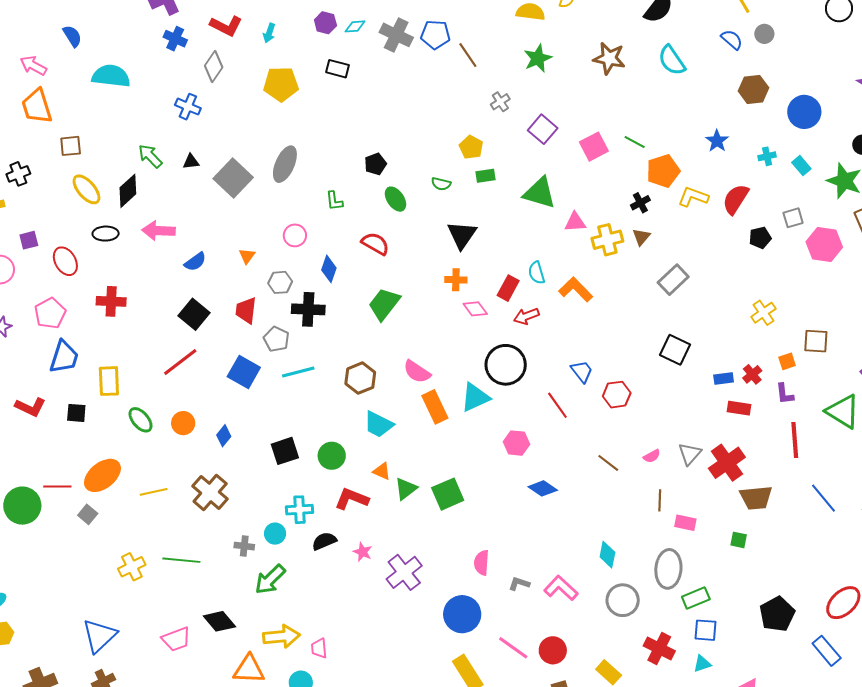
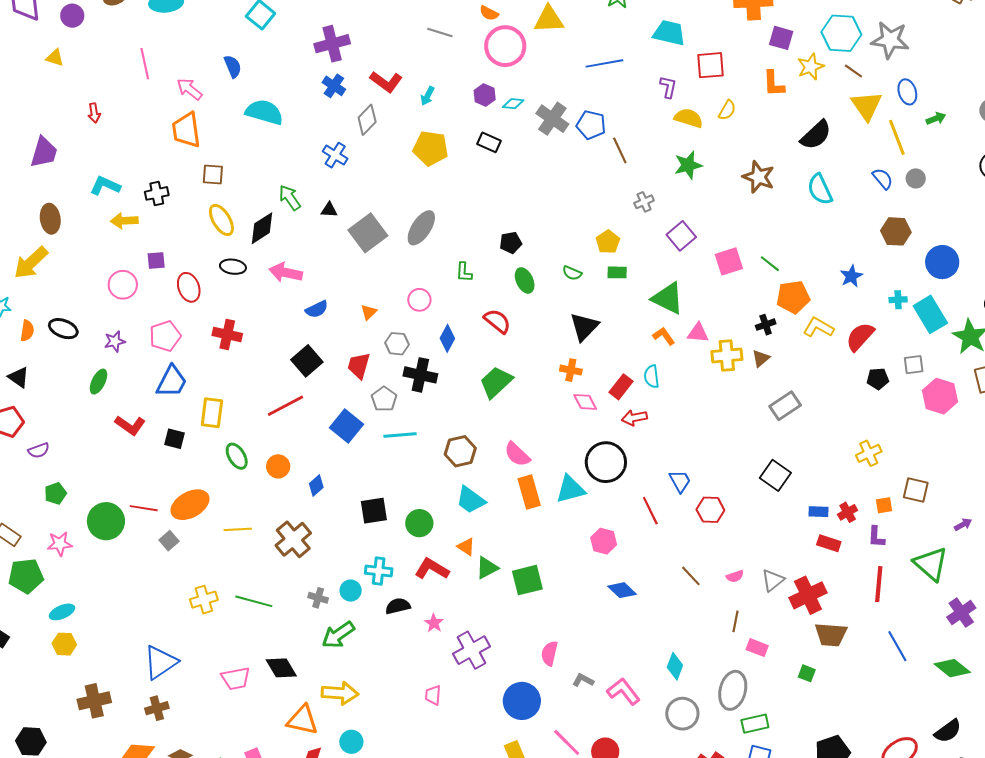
cyan rectangle: (801, 166) -> (930, 314), size x1.8
orange L-shape: (576, 290) -> (664, 336), moved, size x0.7
pink trapezoid: (319, 648) -> (433, 695), moved

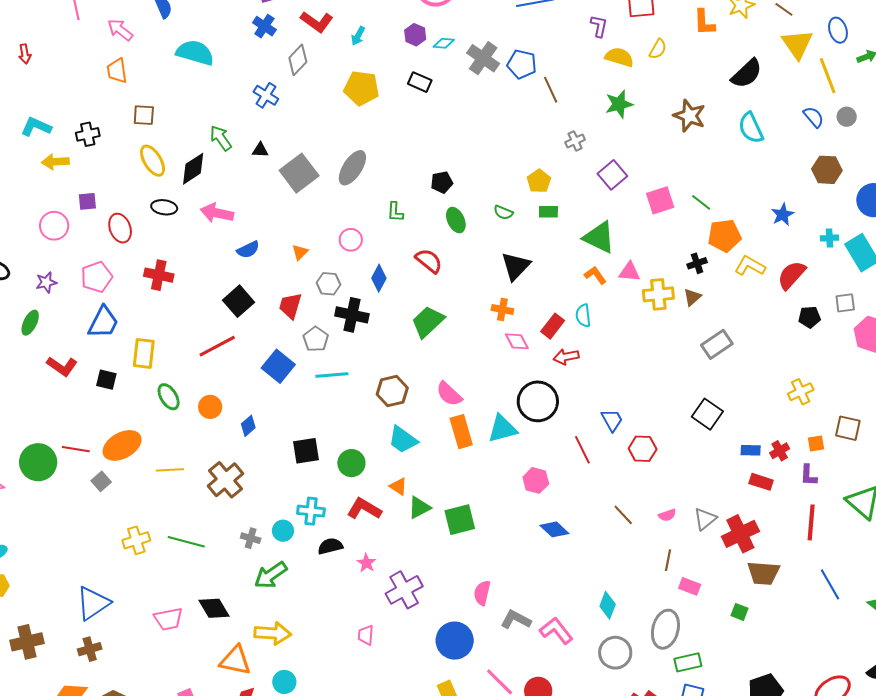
orange trapezoid: (186, 130) -> (117, 71), size x0.7
gray L-shape: (583, 680) -> (516, 620), size x1.4

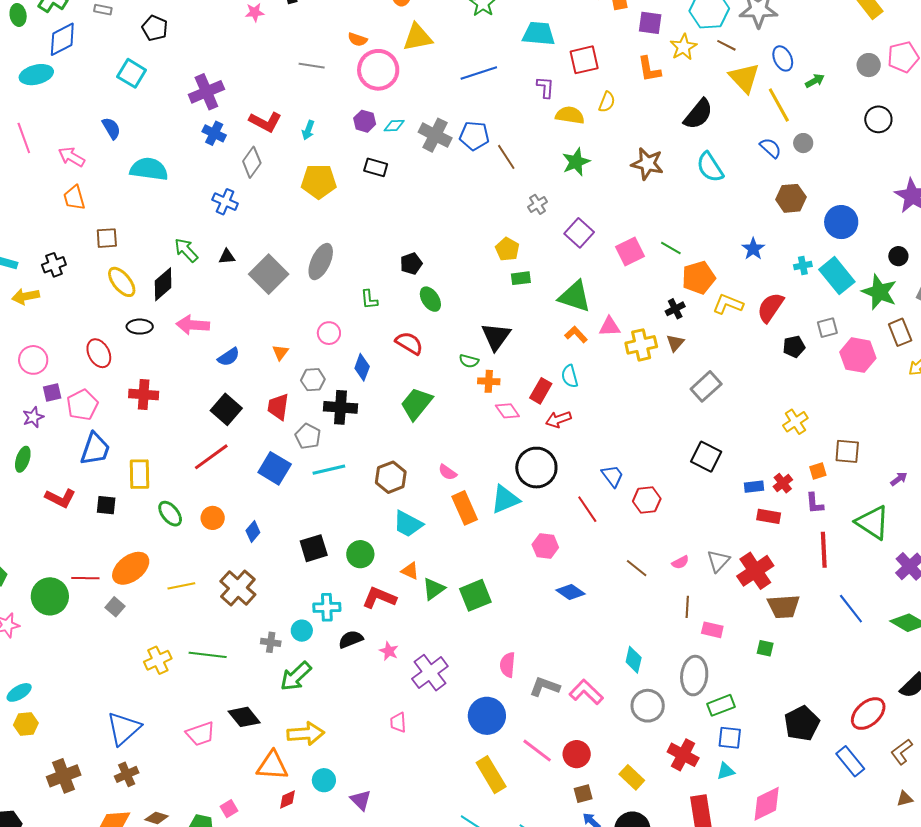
purple square: (87, 201) -> (52, 392), moved
green semicircle: (503, 212) -> (469, 361), moved
pink semicircle: (449, 394) -> (448, 472), size x0.7

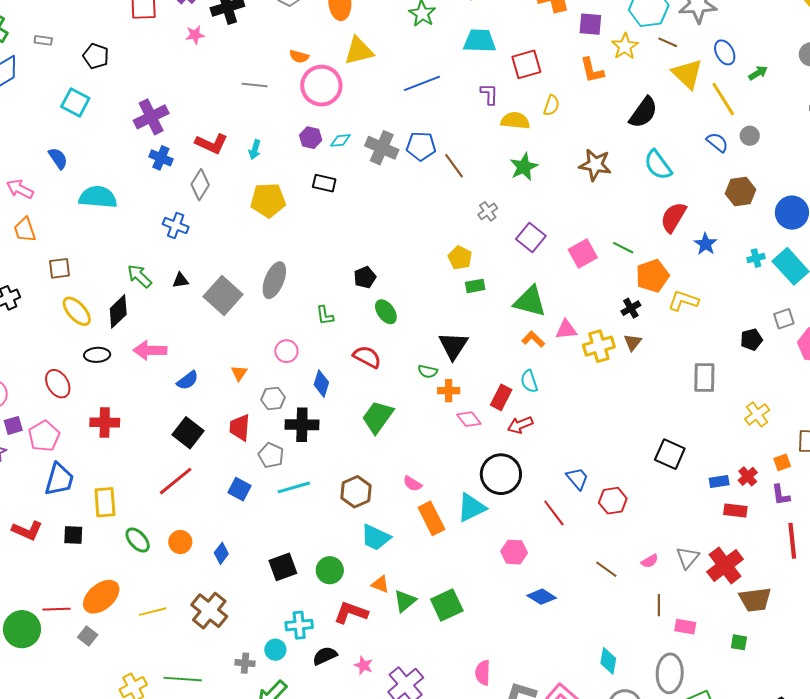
red semicircle: (770, 308) -> (673, 217), moved
gray rectangle: (706, 386) -> (704, 378), moved, turned -44
blue square: (275, 468) -> (239, 489), size x0.7

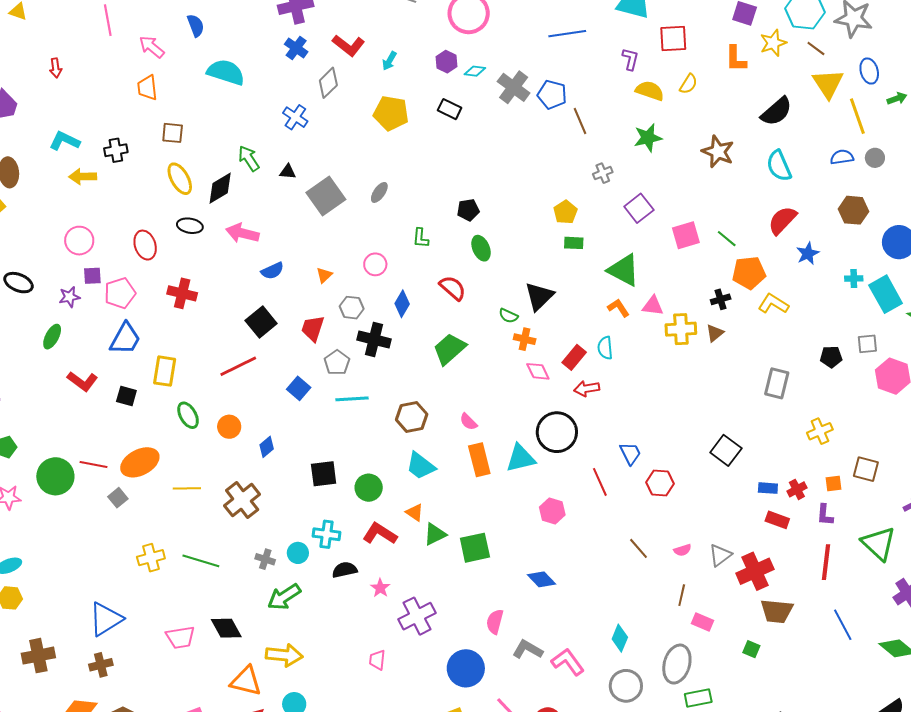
blue semicircle: (717, 142) -> (842, 157), turned -60
gray ellipse: (274, 280) -> (379, 192), size x0.6
blue diamond: (542, 597) -> (542, 579), moved

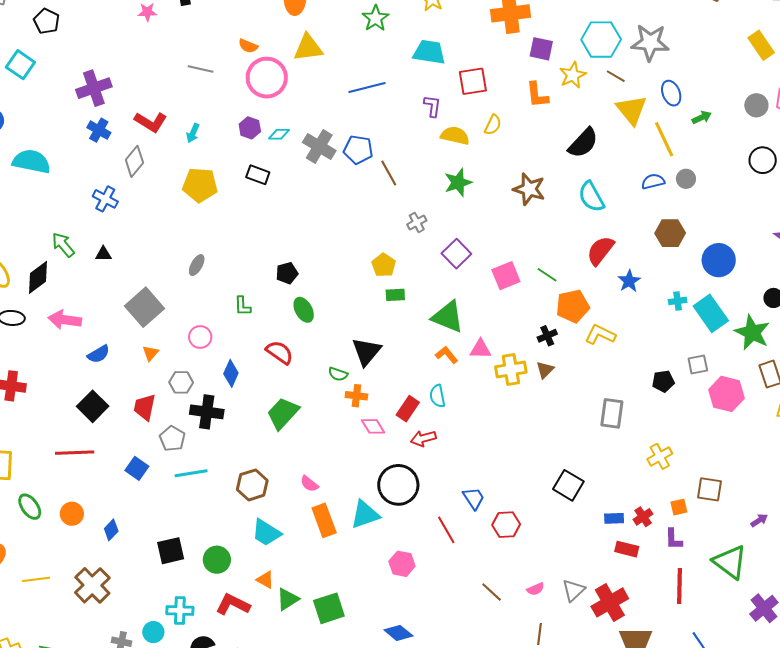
gray square: (326, 196) -> (145, 307), moved
red line: (238, 366) -> (75, 453), turned 30

